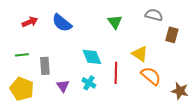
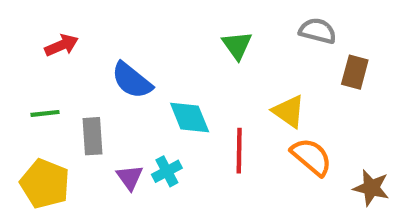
blue semicircle: (62, 23) -> (132, 80), moved
cyan cross: (89, 83) -> (167, 171), moved, turned 32

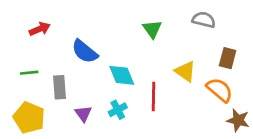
brown rectangle: (355, 72) -> (228, 58), moved
orange semicircle: (311, 157) -> (220, 90), moved
cyan cross: (167, 171) -> (118, 110), moved

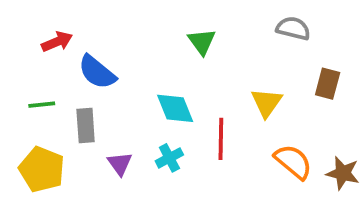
green triangle: (152, 29) -> (202, 42), moved
blue semicircle: (85, 51) -> (97, 72), moved
yellow triangle: (185, 71) -> (267, 103), turned 30
orange semicircle: (220, 90) -> (293, 162), moved

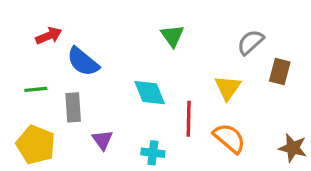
gray semicircle: (293, 28) -> (250, 42), moved, turned -56
cyan cross: (169, 158) -> (153, 153), moved, turned 35
orange semicircle: (293, 162) -> (229, 138), moved

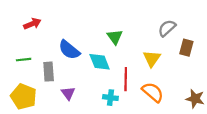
green triangle: (172, 36) -> (115, 37), moved
blue semicircle: (83, 62) -> (69, 50), moved
cyan cross: (153, 153) -> (110, 98), moved

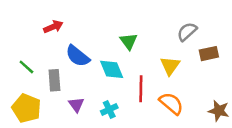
red arrow: (32, 24) -> (53, 27), moved
brown rectangle: (186, 48) -> (209, 54), turned 63
green line: (24, 60) -> (26, 67), turned 48
cyan cross: (110, 98) -> (109, 109), moved, turned -32

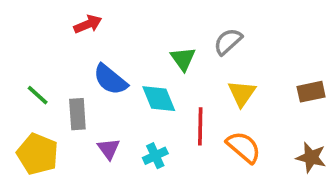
red arrow: (53, 27) -> (88, 24), moved
gray semicircle: (187, 32) -> (228, 41), moved
brown rectangle: (209, 54) -> (311, 92), moved

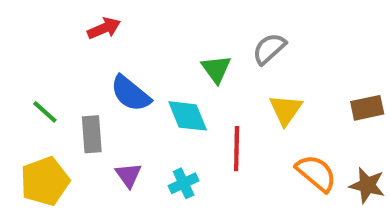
orange semicircle: (244, 147) -> (316, 173), moved
yellow pentagon: (38, 154) -> (45, 181), turned 30

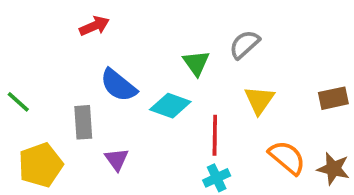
green line: (45, 112) -> (18, 102), moved
cyan diamond: (188, 116) -> (170, 106), turned -48
cyan cross: (184, 183) -> (217, 178), moved

